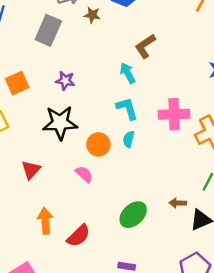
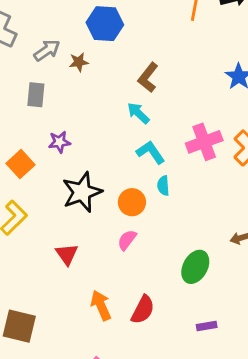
gray rectangle: (48, 30) -> (36, 95), size x0.7
purple star: (65, 81) -> (59, 142), moved
pink semicircle: (84, 174) -> (127, 240), turned -78

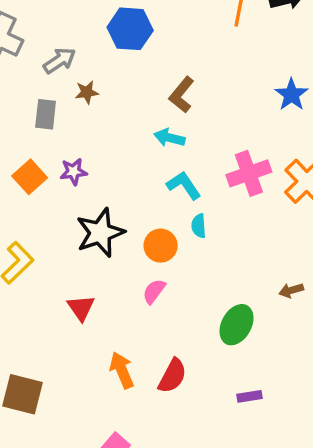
brown star: (79, 62) -> (87, 92), moved
cyan arrow: (138, 113) -> (169, 138), turned -30
orange square: (21, 164) -> (30, 177), moved

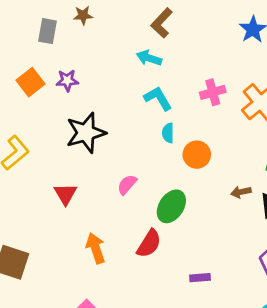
pink cross: (249, 173) -> (213, 92), size x0.7
orange circle: (161, 246) -> (197, 155), moved
green ellipse: (236, 325) -> (171, 206), moved
red semicircle: (172, 376) -> (149, 244), moved

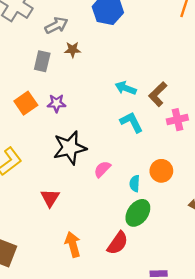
brown L-shape: (162, 23) -> (158, 94), moved
cyan semicircle: (168, 133) -> (135, 183), moved
pink semicircle: (127, 185) -> (102, 169), moved

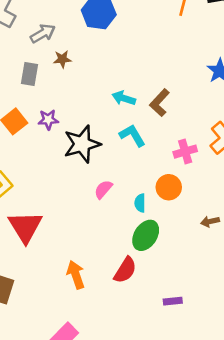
pink cross: (177, 120) -> (185, 152), moved
black star: (70, 148) -> (82, 144), moved
red triangle: (50, 198) -> (25, 227), moved, size x1.6

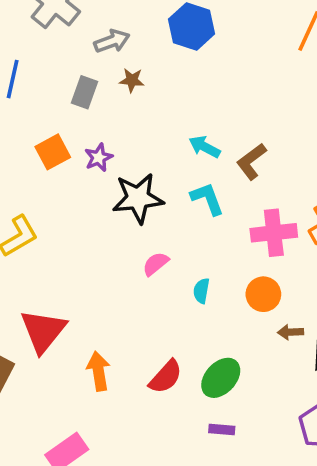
purple star: (48, 120) -> (99, 158), turned -30
pink cross: (185, 152) -> (274, 233), size x1.4
orange circle: (169, 187) -> (263, 294), moved
red triangle: (25, 227) -> (43, 331), moved
green ellipse: (146, 235) -> (221, 378), moved

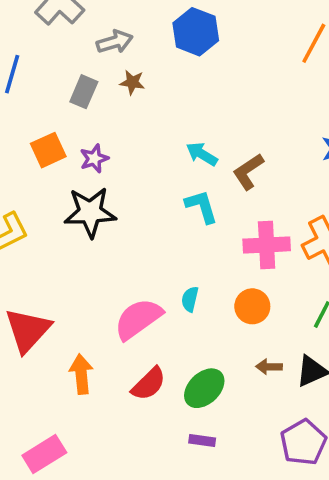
black star: (138, 198) -> (90, 212), moved
pink semicircle: (156, 264) -> (138, 319), moved, size x1.8
brown arrow: (290, 332) -> (269, 367), moved

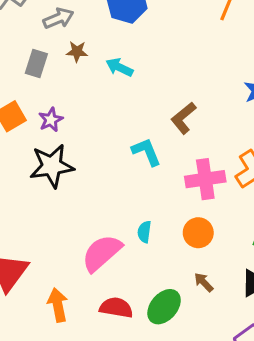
cyan arrow: (202, 154) -> (119, 67), moved
brown arrow: (269, 367) -> (204, 282), moved, turned 50
red semicircle: (149, 384) -> (116, 308), turned -120

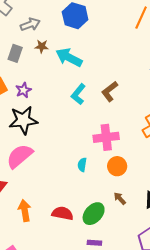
cyan arrow: (119, 67) -> (69, 57), size x1.5
cyan L-shape: (146, 152) -> (78, 94), moved, turned -120
pink cross: (205, 179) -> (106, 137), moved
pink semicircle: (102, 253) -> (20, 156), moved

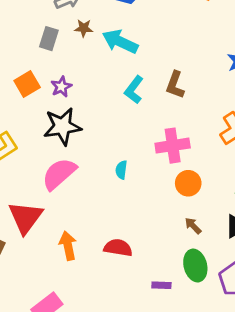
brown L-shape: (110, 91) -> (175, 85), turned -30
cyan semicircle: (82, 165) -> (121, 170), moved
green ellipse: (94, 214) -> (195, 266), moved, turned -55

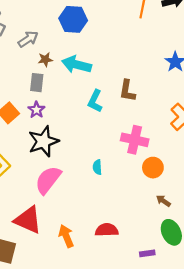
gray rectangle: (49, 39) -> (37, 83), moved
pink cross: (173, 146) -> (135, 140), turned 32
red triangle: (25, 217) -> (28, 220), turned -32

